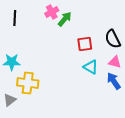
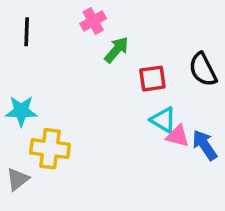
green arrow: (65, 19) -> (117, 50), moved
pink triangle: (115, 62) -> (178, 136), moved

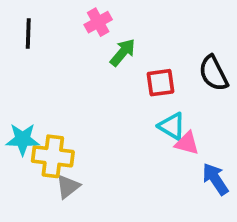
cyan star: (21, 111) -> (23, 139), moved
blue arrow: (205, 145) -> (215, 179), moved
gray triangle: (18, 179) -> (68, 187), moved

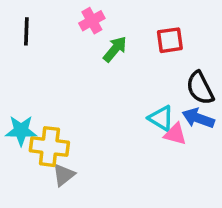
black semicircle: (213, 73) -> (200, 88), moved
red square: (161, 83) -> (170, 40), moved
blue arrow: (215, 179) -> (198, 118), moved, turned -36

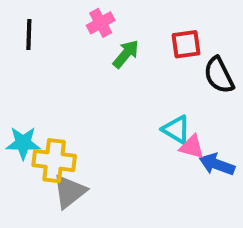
black semicircle: (200, 88) -> (219, 75), moved
blue arrow: (198, 118) -> (217, 164), moved
gray triangle: (64, 175) -> (70, 192), size x1.4

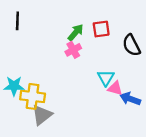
pink cross: (101, 23) -> (73, 50), moved
red square: (186, 44) -> (101, 29), moved
cyan triangle: (176, 130) -> (106, 78), turned 30

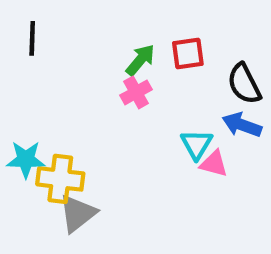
blue arrow: (130, 99) -> (242, 125), moved

